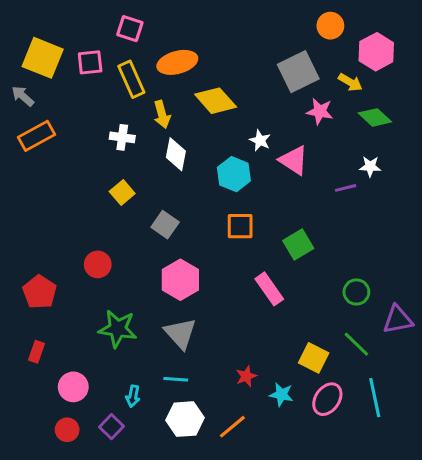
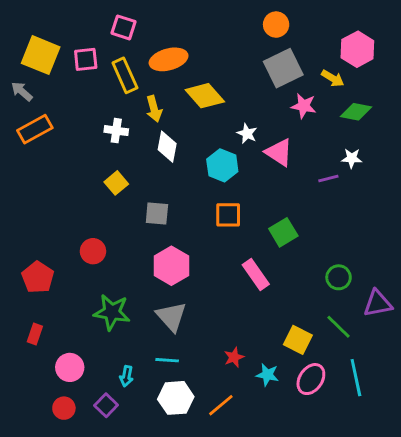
orange circle: (330, 26) -> (276, 25), moved
green diamond: (375, 117) -> (356, 112), turned -32
gray square: (165, 225) -> (157, 213), turned -30

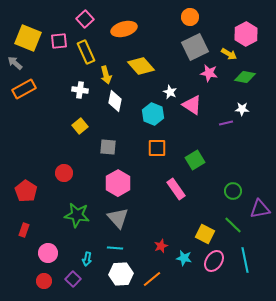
pink square: (123, 27) -> (85, 19), turned 30
orange ellipse: (169, 59) -> (124, 29), moved

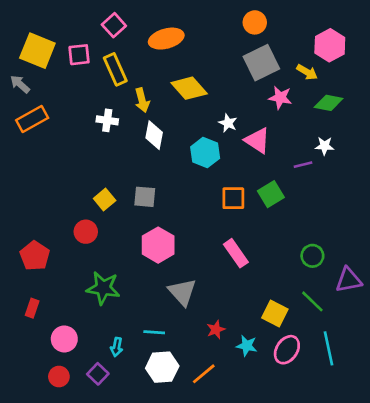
yellow square: (80, 126) -> (105, 199), moved
orange square: (157, 148) -> (233, 198), moved
green square: (195, 160) -> (271, 194), moved
gray triangle: (118, 218) -> (182, 292), moved

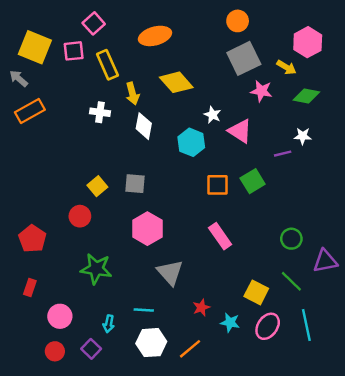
pink square: (114, 25) -> (94, 23), moved

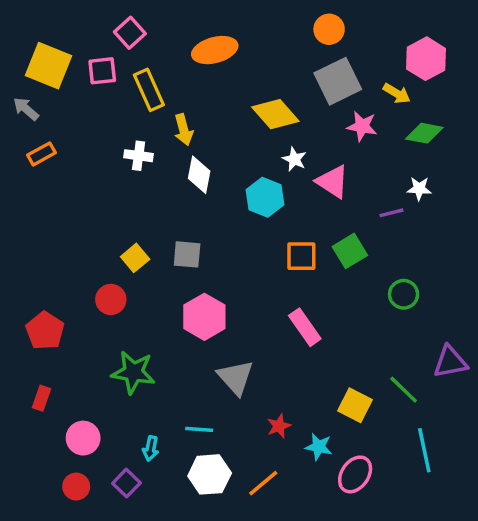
yellow diamond: (176, 82) -> (275, 114), moved
orange rectangle: (30, 111) -> (42, 154), size x0.7
green circle: (291, 239) -> (404, 294), moved
pink ellipse: (268, 326) -> (355, 474), moved

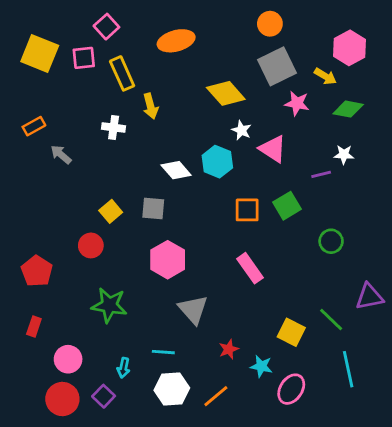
gray arrow: (26, 109) -> (61, 155), moved
white diamond: (199, 175) -> (176, 170), moved, turned -52
red circle: (76, 487) -> (62, 399), size x1.5

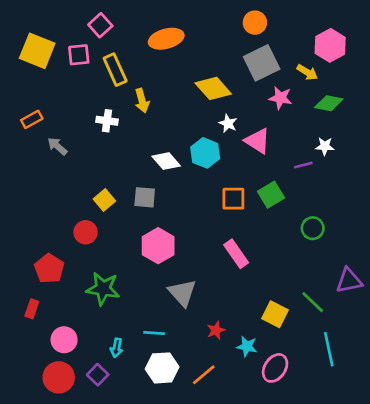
red pentagon: (37, 271) -> (49, 269), moved

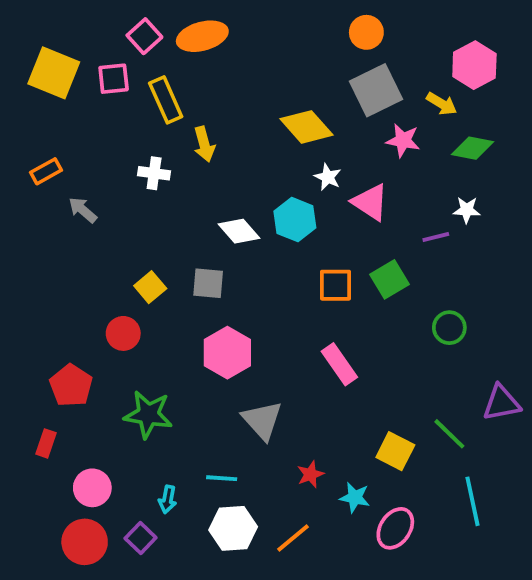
orange ellipse: (166, 39) -> (202, 36), moved

